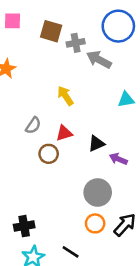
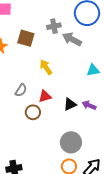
brown square: (51, 31) -> (26, 38), moved
purple arrow: (118, 159) -> (89, 105), moved

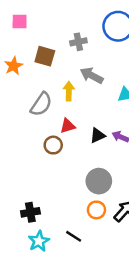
gray arrow: (72, 39) -> (92, 75), moved
yellow arrow: (46, 67) -> (69, 91), turned 35
gray semicircle: (21, 90) -> (41, 104), moved, size x1.5

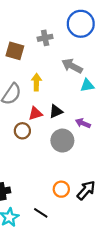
gray arrow: (92, 75) -> (72, 66), moved
black triangle: (98, 135) -> (56, 111), moved
gray circle: (99, 181) -> (62, 141), moved

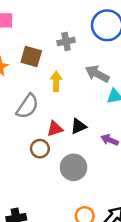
yellow arrow: (36, 82) -> (56, 81), moved
gray circle: (62, 141) -> (74, 167), moved

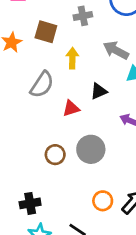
black triangle: (79, 126) -> (99, 91), moved
brown circle: (40, 149) -> (55, 155), moved

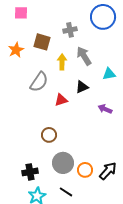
gray arrow: (116, 50) -> (84, 56), moved, turned 30
gray circle: (91, 149) -> (63, 163), moved

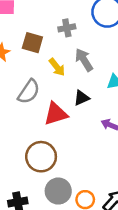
yellow arrow: (62, 62) -> (57, 67), turned 140
red triangle: (61, 100) -> (56, 114), size x1.5
brown circle: (49, 135) -> (41, 157), size x1.6

